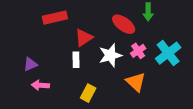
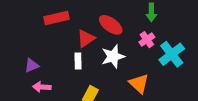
red ellipse: (124, 24) -> (111, 25), moved
pink cross: (138, 51) -> (147, 40), moved

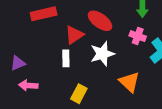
pink cross: (147, 40) -> (138, 36), turned -35

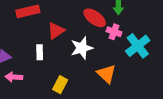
red ellipse: (100, 21) -> (95, 18), moved
white rectangle: (66, 58) -> (40, 52), moved

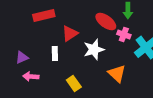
yellow rectangle: (60, 85) -> (74, 84), turned -63

